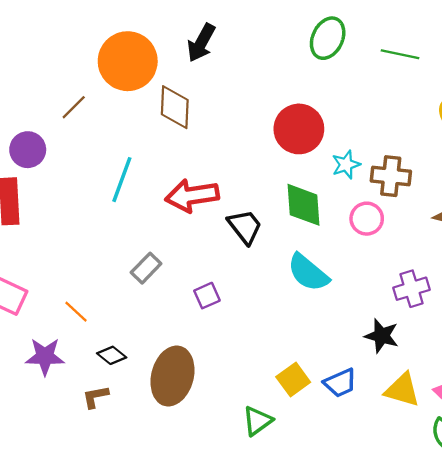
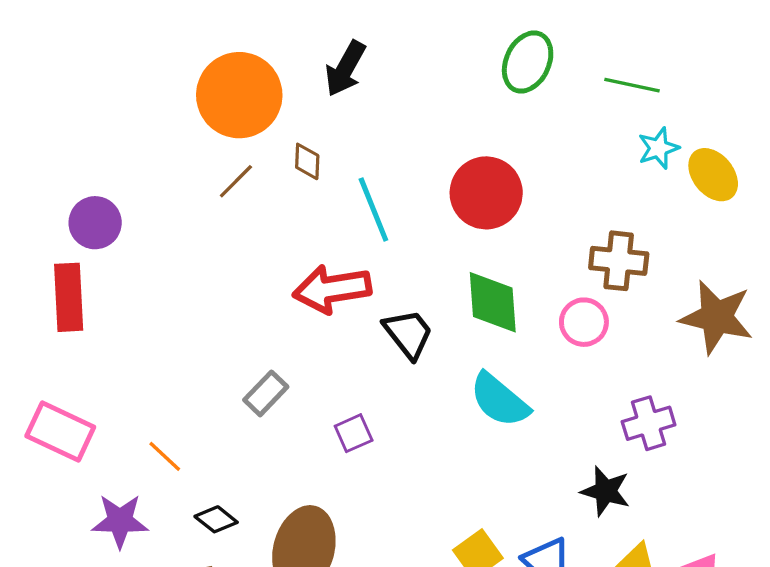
brown line: (74, 107) -> (236, 181), moved
brown diamond: (175, 107) -> (307, 161), size x0.6
cyan star: (346, 165) -> (658, 148), moved
cyan line: (122, 180) -> (373, 209), moved, turned -42

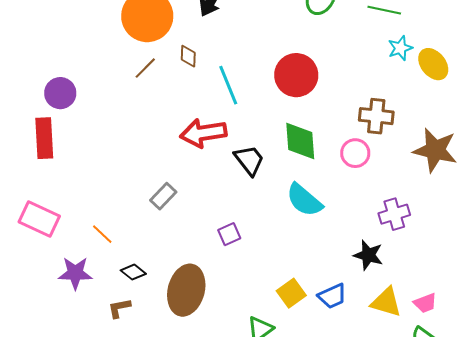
purple square: (354, 433) -> (229, 234), moved

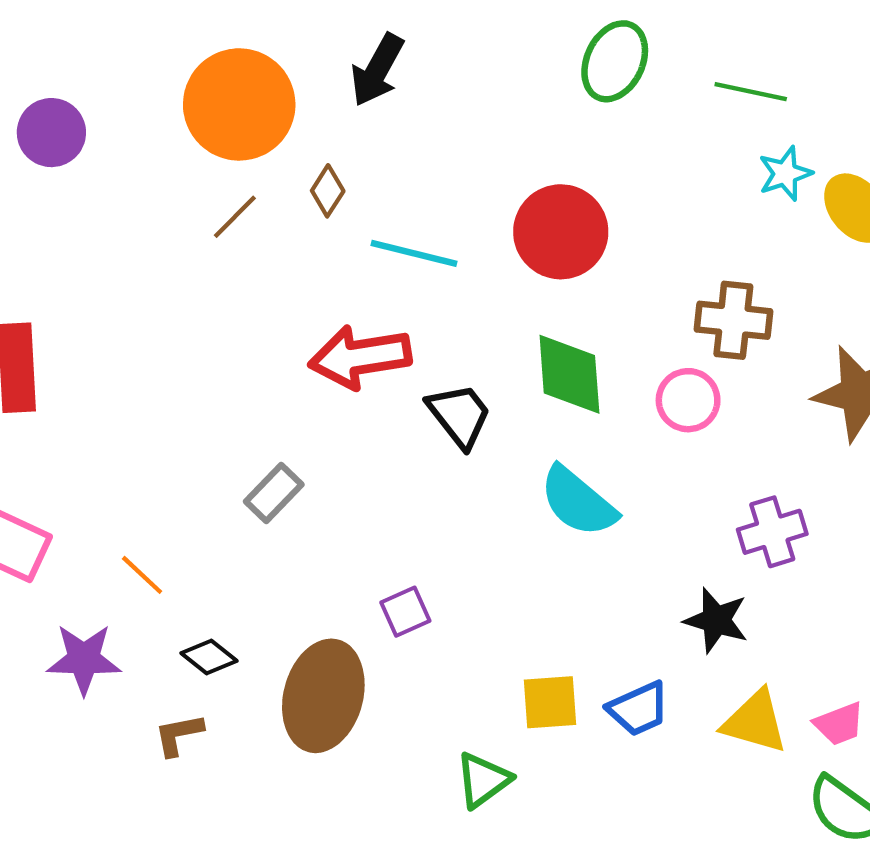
brown diamond: (188, 56) -> (328, 191), turned 30
cyan line: (228, 85) -> (414, 253), turned -54
purple circle: (60, 93) -> (51, 133), moved
purple square: (229, 234) -> (405, 612), moved
yellow square: (291, 293) -> (550, 702), turned 32

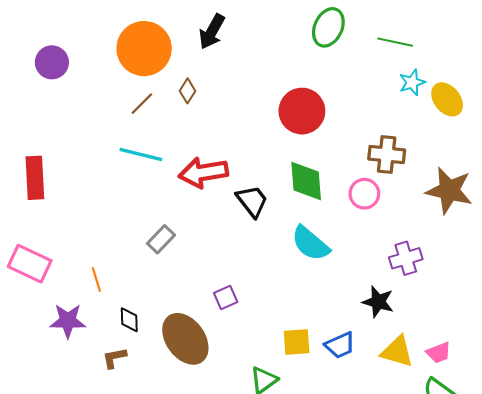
cyan line: (414, 253) -> (141, 154), moved
orange line: (142, 575) -> (96, 280), turned 30
black diamond: (209, 657) -> (129, 320), turned 50
brown ellipse: (323, 696) -> (185, 339), turned -51

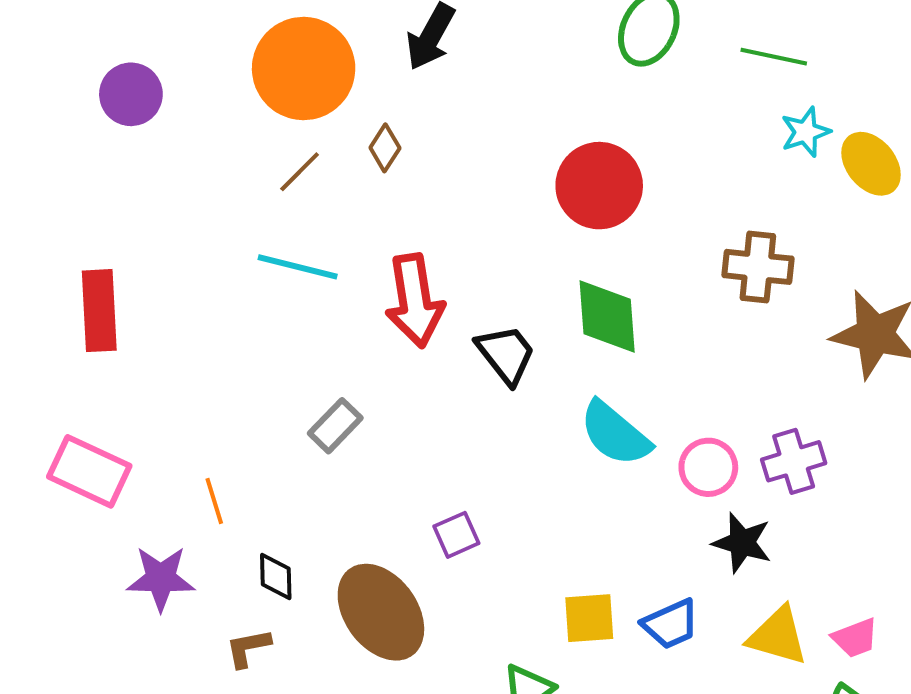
red arrow: (203, 173) -> (415, 301), turned -90
pink circle: (364, 194) -> (708, 467), moved

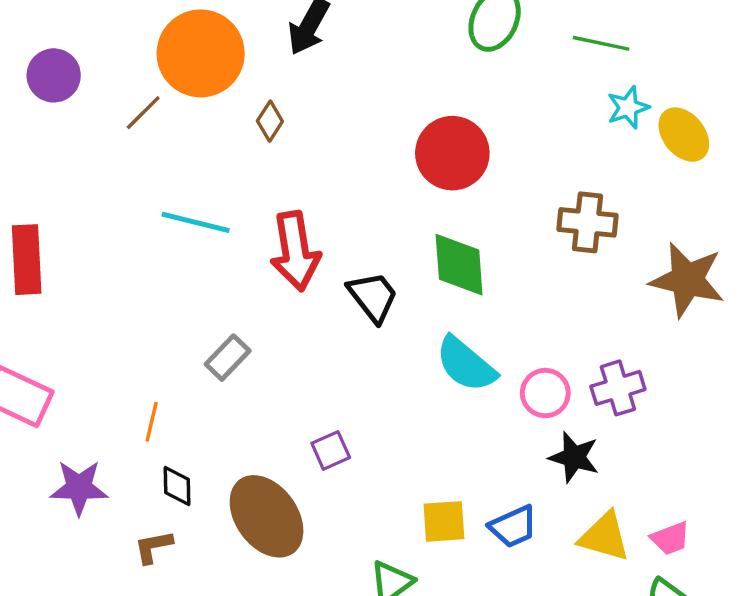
brown line: (300, 172) -> (143, 113), moved
orange line: (214, 501) -> (152, 422), moved, turned 30

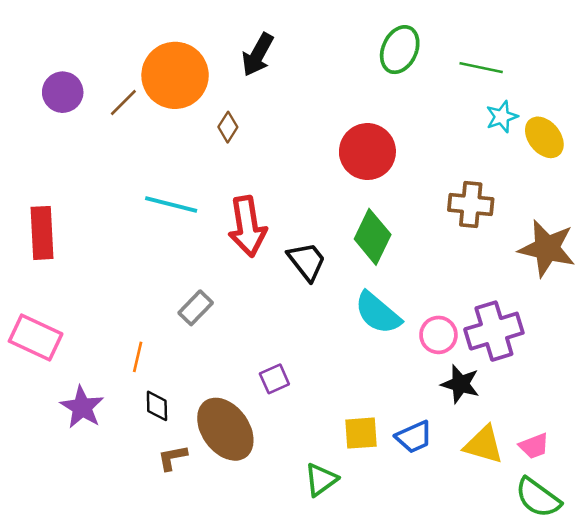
brown line: (143, 113) -> (123, 102), moved
green diamond: (459, 265) -> (373, 237), turned 30
purple cross: (618, 388) -> (494, 331), size x1.4
purple star: (79, 488) -> (82, 407), turned 30
brown L-shape: (153, 547) -> (172, 458), moved

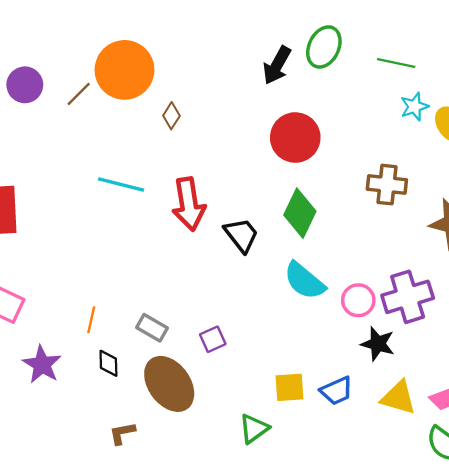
black arrow: (258, 55) -> (277, 65), moved
gray rectangle: (196, 308) -> (152, 328), moved, turned 76
brown L-shape: (172, 458) -> (122, 433), moved

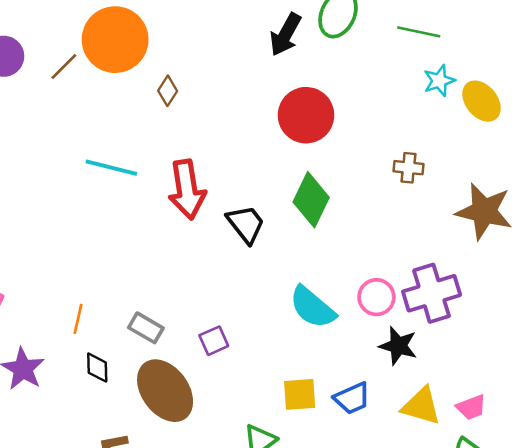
brown cross: (387, 185) -> (408, 168), size x0.7
cyan semicircle: (304, 281) -> (312, 307), moved

